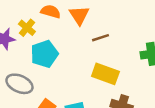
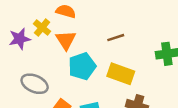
orange triangle: (79, 15) -> (66, 40), moved
cyan pentagon: (44, 54) -> (82, 66), moved

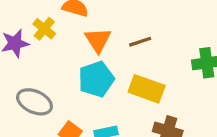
orange triangle: (66, 40) -> (98, 40), moved

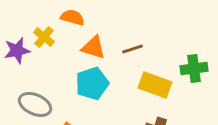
orange triangle: (98, 40) -> (94, 47), turned -40
yellow rectangle: (147, 89) -> (155, 85), moved

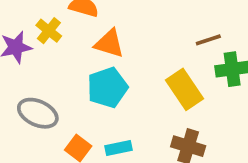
brown line: (133, 49) -> (208, 40), moved
yellow rectangle: (155, 85) -> (184, 89), turned 36

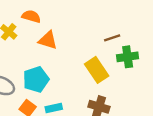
cyan pentagon: (107, 88) -> (36, 79), moved

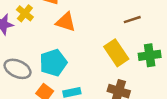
green cross: (128, 57) -> (150, 55), moved

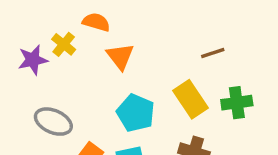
orange triangle: (66, 22) -> (120, 56), turned 35
cyan pentagon: (53, 63) -> (136, 113), moved, turned -30

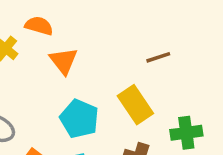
green cross: (237, 103) -> (186, 133), moved

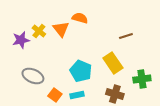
orange semicircle: (39, 26) -> (80, 18), moved
orange triangle: (64, 61) -> (61, 29), moved

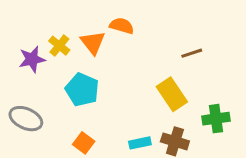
cyan pentagon: (81, 71) -> (82, 90), moved
gray ellipse: (33, 76) -> (26, 119), moved
cyan rectangle: (77, 95) -> (140, 143), moved

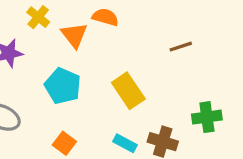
yellow cross: (59, 46) -> (38, 17), moved
yellow rectangle: (172, 94) -> (128, 91), moved
cyan rectangle: (140, 143) -> (125, 143), turned 40

